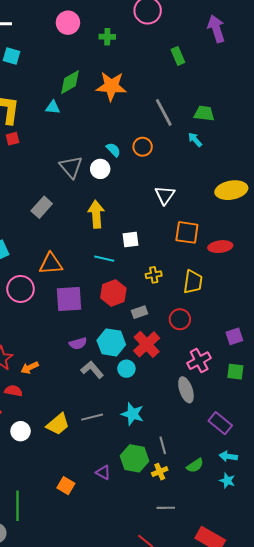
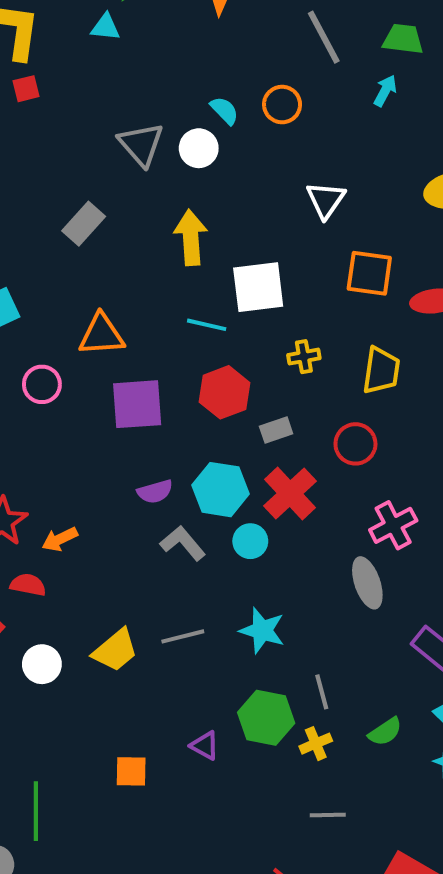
cyan arrow: (195, 140) -> (385, 91), turned 70
white square: (130, 240) -> (258, 287), size x1.6
pink circle: (21, 289) -> (42, 384), size x0.7
orange square: (66, 486) -> (131, 771), turned -30

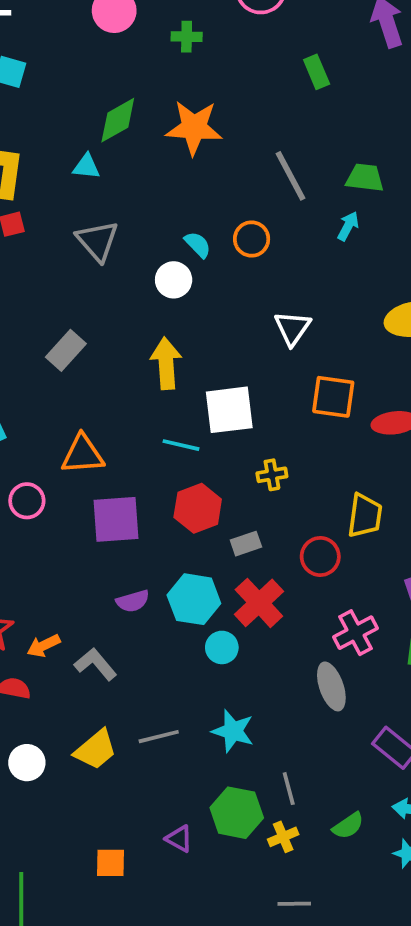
gray triangle: (141, 144) -> (97, 241), moved
yellow trapezoid: (381, 370) -> (365, 516), moved
gray L-shape: (183, 543) -> (96, 664), moved

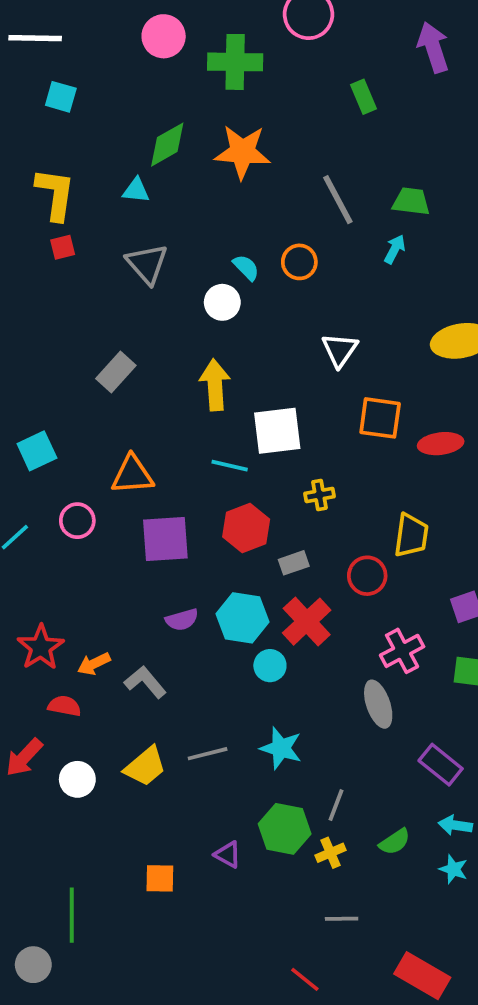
green cross: (187, 37) -> (235, 62), size x1.8
gray line: (289, 789) -> (336, 805), turned 36

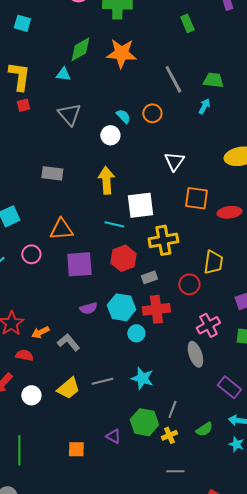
gray rectangle: (116, 372) -> (52, 173), turned 55
yellow cross: (320, 495) -> (163, 240), size x1.8
red cross: (307, 622) -> (156, 309), turned 36
green line: (72, 915) -> (19, 450), moved

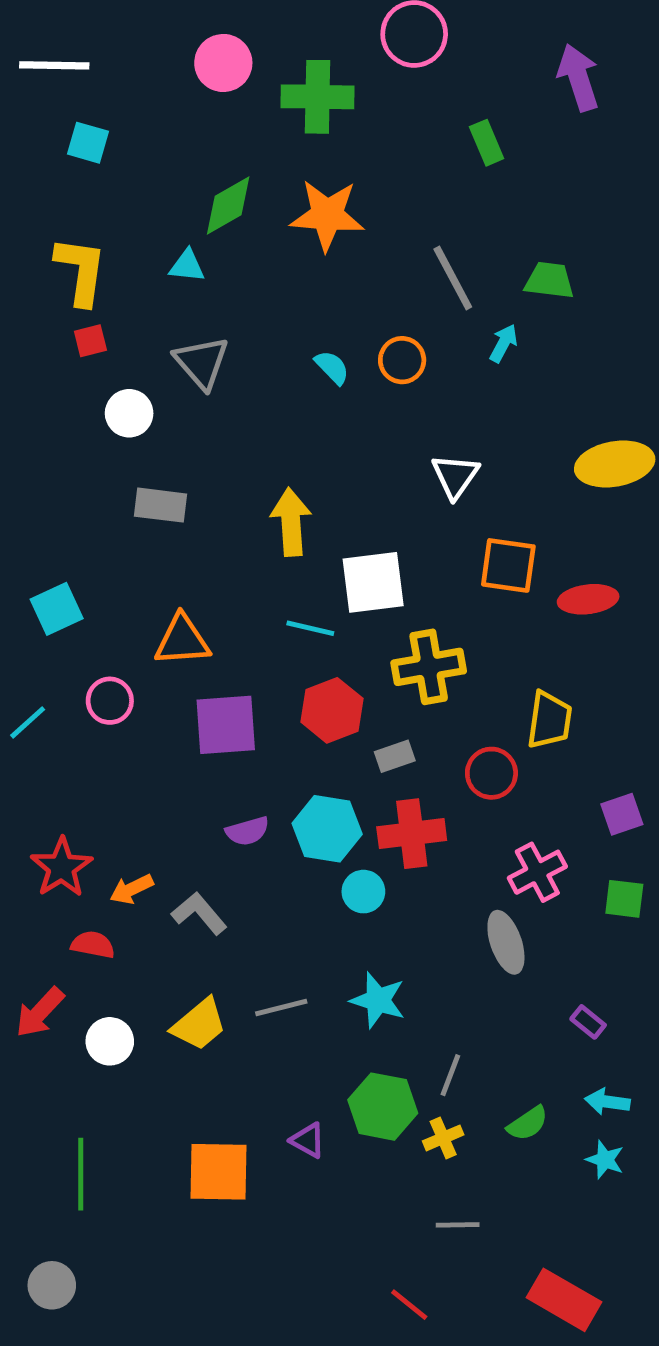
cyan arrow: (204, 106) -> (504, 343), moved
white circle: (110, 135) -> (129, 413), moved
purple rectangle: (229, 387) -> (588, 1022), size x0.6
orange square: (76, 449) -> (218, 1172), size x1.6

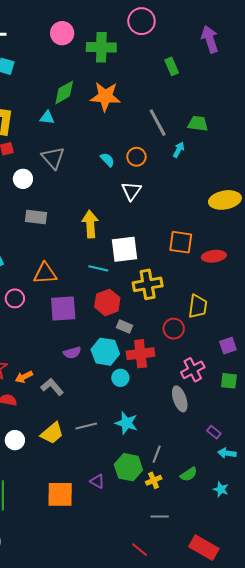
white triangle: (455, 476) -> (131, 191), moved
gray rectangle: (395, 756) -> (124, 327), moved, turned 42
cyan arrow: (607, 1102) -> (227, 453), moved

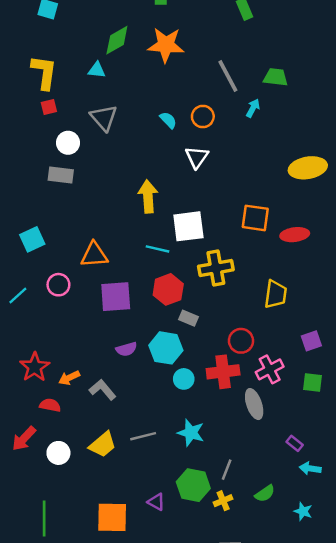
gray rectangle: (36, 217) -> (61, 175), moved
red circle: (174, 329) -> (241, 341), moved
red cross: (141, 354) -> (223, 372), moved

